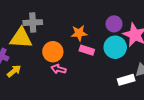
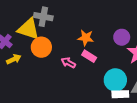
cyan circle: (115, 47) -> (115, 80), moved
orange circle: (53, 52) -> (41, 47), moved
pink arrow: (58, 69) -> (68, 63), moved

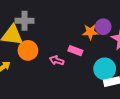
orange star: (86, 38) -> (90, 32), moved

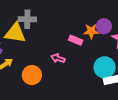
orange circle: (28, 50) -> (32, 75), moved
pink rectangle: (75, 51) -> (76, 40), moved

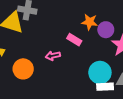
orange star: (91, 31) -> (90, 22), moved
pink arrow: (58, 58) -> (53, 56), turned -40

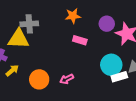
orange star: (90, 22) -> (73, 16), moved
pink arrow: (53, 56) -> (67, 79), moved

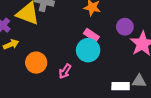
cyan circle: (111, 65) -> (88, 50), moved
pink arrow: (67, 79) -> (65, 71), turned -48

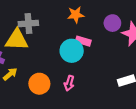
cyan circle: (88, 50) -> (72, 51), moved

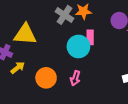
gray cross: (28, 24) -> (65, 15), moved, turned 36
pink rectangle: (83, 41) -> (90, 37), turned 72

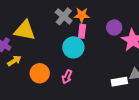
pink rectangle: (90, 37) -> (82, 31), moved

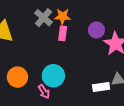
cyan circle: (73, 47) -> (53, 76), moved
pink arrow: (67, 77) -> (44, 92), moved, turned -56

